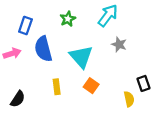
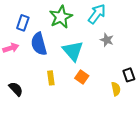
green star: (68, 19) -> (61, 17), size x1.6
black semicircle: (18, 99) -> (16, 89), turned -77

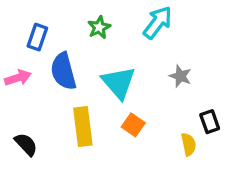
green star: (61, 17) -> (99, 27), size x0.6
gray star: (107, 40) -> (180, 76), moved
yellow rectangle: (51, 78) -> (83, 126), size x1.6

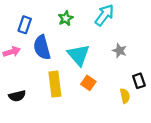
black semicircle: (26, 144) -> (17, 96), turned 119

